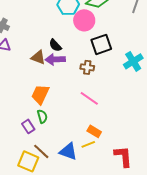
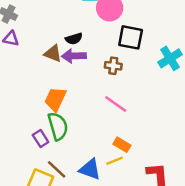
black square: (101, 44) -> (131, 37), turned 30
black semicircle: (55, 45) -> (74, 39), turned -64
green semicircle: (42, 116) -> (58, 126), size x1.6

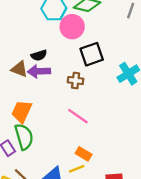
black square: (131, 37) -> (92, 54), turned -30

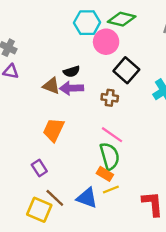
black square: (92, 54) -> (126, 70), turned -30
green semicircle: (24, 137) -> (110, 156), moved
orange rectangle: (84, 154) -> (105, 174), moved

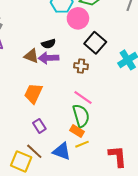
purple rectangle: (39, 168) -> (39, 126), moved

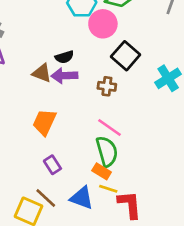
yellow line: (82, 144) -> (108, 189), turned 40
red L-shape: (118, 156) -> (130, 205), moved

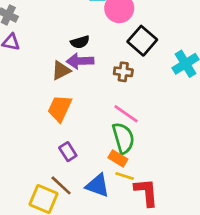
brown triangle: (42, 73) -> (61, 70), moved, turned -48

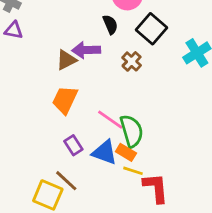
black semicircle: (80, 42) -> (110, 25), moved, turned -96
brown cross: (123, 72) -> (132, 61), turned 36
pink line: (126, 114) -> (110, 120), moved
blue triangle: (98, 185) -> (105, 152), moved

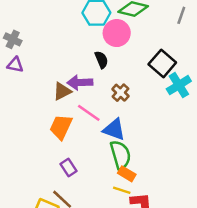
black square: (151, 29) -> (162, 63), moved
pink line: (110, 120) -> (89, 113), moved
blue triangle: (105, 152) -> (114, 129), moved
orange rectangle: (126, 152) -> (127, 174), moved

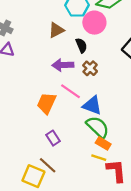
brown triangle: (62, 91) -> (56, 30), moved
brown cross: (120, 93) -> (90, 68), moved
green semicircle: (120, 155) -> (98, 127), turned -30

